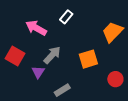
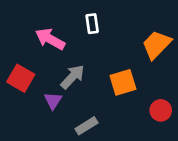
white rectangle: (66, 17) -> (92, 24), turned -48

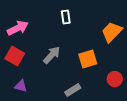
pink arrow: (50, 39) -> (18, 28), moved, turned 125
purple triangle: (53, 101) -> (21, 86), moved, turned -48
gray rectangle: (87, 126) -> (73, 90), moved

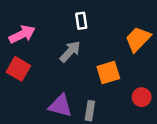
gray arrow: (52, 55) -> (70, 52), moved
purple triangle: (21, 86) -> (60, 106), moved, size x1.5
gray rectangle: (73, 90) -> (90, 111), turned -49

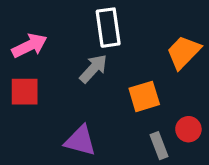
white rectangle: (81, 21) -> (108, 28), size x1.6
red square: (18, 69) -> (25, 92), turned -30
gray rectangle: (90, 111) -> (159, 146), moved, turned -30

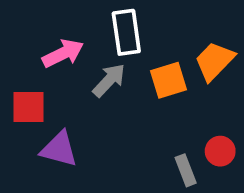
pink arrow: (29, 46) -> (63, 53), moved
orange square: (144, 96) -> (168, 80), moved
purple triangle: (80, 141) -> (59, 149), moved

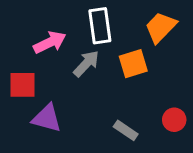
orange trapezoid: (214, 61) -> (161, 27), moved
gray rectangle: (186, 170) -> (126, 130), moved, turned -35

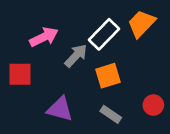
white rectangle: (100, 26) -> (104, 34), moved, turned 52
orange square: (133, 64) -> (108, 76), moved
purple triangle: (47, 118) -> (60, 109), moved

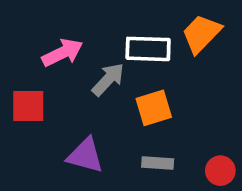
white rectangle: (104, 34) -> (148, 49), turned 48
red circle: (153, 105) -> (220, 171), moved
gray rectangle: (111, 114) -> (158, 163), turned -30

